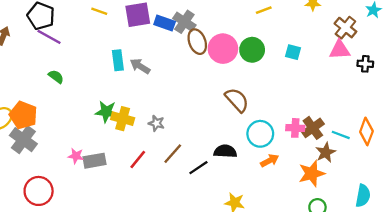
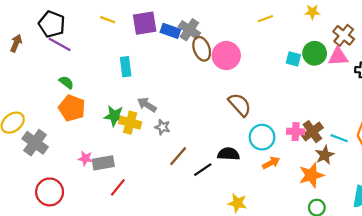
green circle: (252, 50) -> (315, 53), moved
gray arrow: (140, 66) -> (147, 105), moved
orange pentagon: (23, 115) -> (72, 108), moved
red line: (138, 159) -> (118, 187), moved

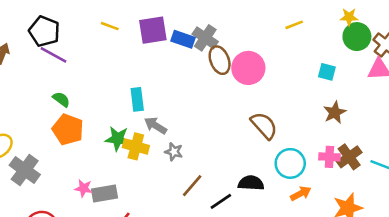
green circle: (315, 53) -> (357, 37), moved
cyan rectangle: (126, 67) -> (137, 99), moved
brown star: (325, 155) -> (335, 112), moved

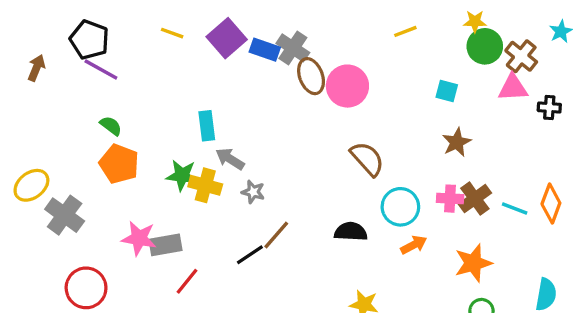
purple square: (153, 30) -> (227, 38), turned -32
pink star: (84, 188) -> (139, 238), size x1.5
black line: (221, 201) -> (250, 255), moved

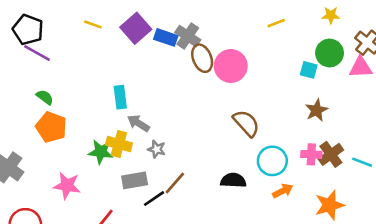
green circle: (485, 46) -> (330, 53), moved
green star: (182, 175) -> (101, 152), moved
gray rectangle: (165, 245) -> (135, 180), moved

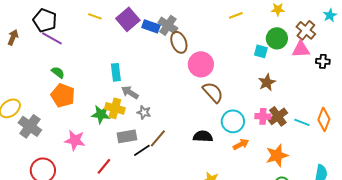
pink circle: (231, 66) -> (201, 64), moved

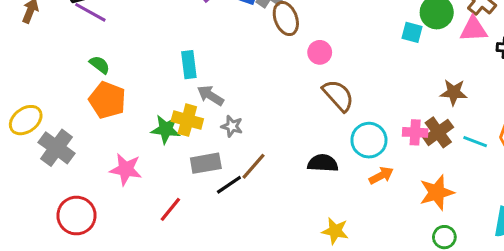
pink circle: (201, 64) -> (320, 52), size x0.6
brown star: (267, 82) -> (454, 92), moved, turned 30

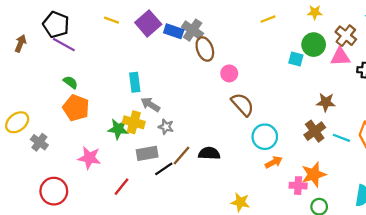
pink cross: (415, 132) -> (298, 186), moved
gray cross: (56, 148) -> (39, 142), size x0.7
black semicircle: (323, 163) -> (209, 153), moved

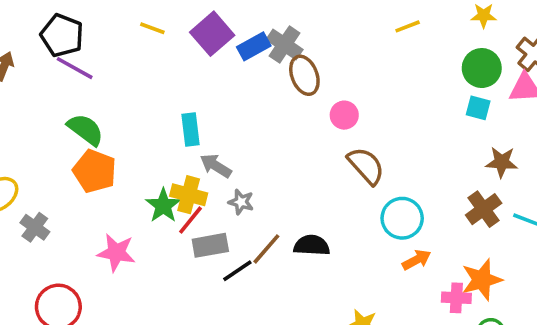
blue rectangle: (174, 31) -> (254, 46), turned -48
cyan square: (296, 59) -> (478, 108), moved
green semicircle: (70, 82) -> (85, 130), size x1.5
green star: (118, 129) -> (163, 206), turned 30
red line: (122, 187) -> (190, 220), moved

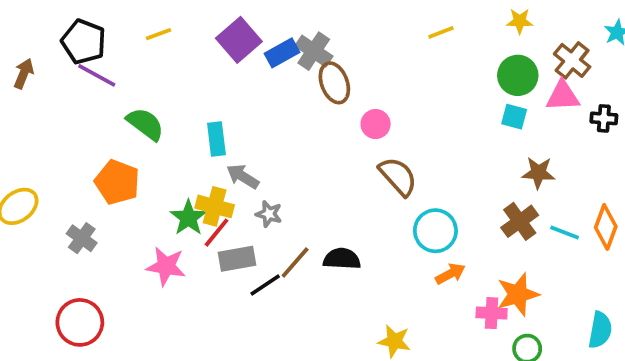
yellow line: (152, 28) -> (158, 34), moved, turned -40
green semicircle: (85, 130) -> (145, 124), moved
gray cross: (35, 227) -> (82, 238), moved
pink star: (116, 253) -> (166, 266), moved

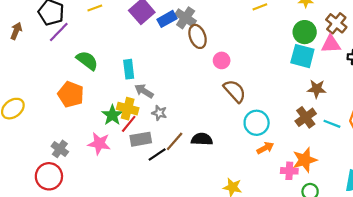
purple line: (97, 75) -> (59, 32), turned -75
cyan square: (514, 117) -> (302, 56), size x1.6
gray cross: (82, 238) -> (60, 149), moved

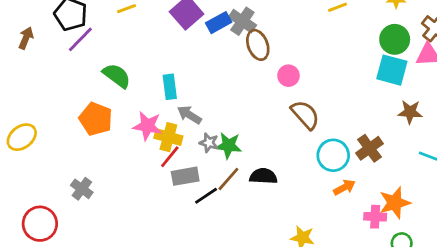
green star: (112, 115) -> (228, 145), moved, turned -30
brown cross: (306, 117) -> (370, 148), moved
pink star: (99, 144) -> (147, 126), moved
red circle: (49, 176) -> (40, 224), moved

